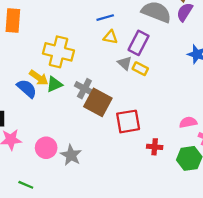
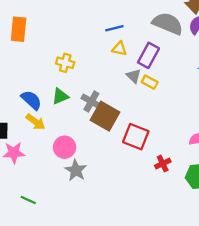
yellow cross: (58, 52) -> (65, 63), size x0.6
yellow arrow: (39, 78) -> (35, 122), moved
red square: (128, 121) -> (136, 137), turned 30
red cross: (155, 147) -> (163, 164), turned -32
pink circle: (46, 148) -> (65, 147), moved

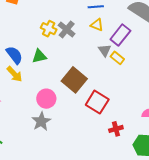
gray cross: (91, 102) -> (67, 29), moved
pink circle: (65, 147) -> (46, 99), moved

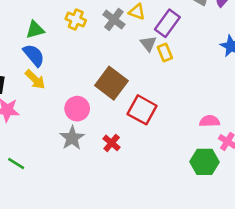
gray cross: (67, 29) -> (114, 19), moved
green triangle: (39, 56) -> (35, 30), moved
yellow rectangle: (117, 58) -> (165, 52), turned 32
red cross: (116, 129) -> (112, 143), moved, turned -32

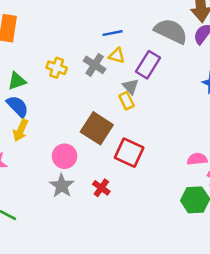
yellow rectangle: (165, 52) -> (127, 101), moved
yellow arrow: (35, 79) -> (21, 130), turned 75

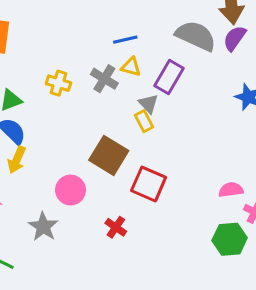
gray star: (62, 186) -> (43, 227), moved

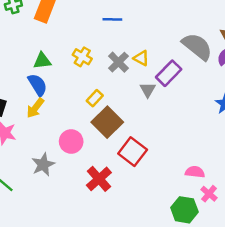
blue line: (125, 40) -> (112, 19), moved
yellow rectangle: (144, 121) -> (95, 98), moved, turned 56
red cross: (116, 227) -> (99, 179), size x1.5

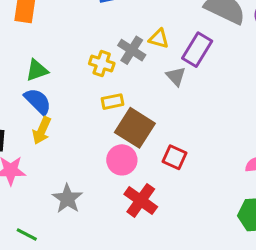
yellow cross: (82, 57) -> (102, 64), moved
yellow rectangle: (95, 98) -> (113, 102), turned 49
pink circle: (71, 142) -> (122, 160), moved
red square: (133, 152) -> (175, 157), size x0.7

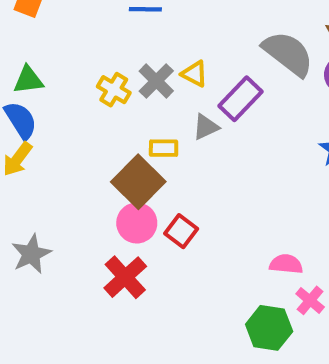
gray triangle: (176, 76) -> (206, 127), turned 35
yellow rectangle: (113, 102) -> (164, 148), moved
pink circle: (122, 160) -> (137, 223), moved

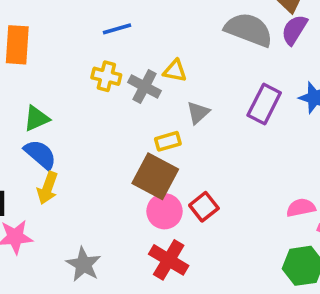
yellow cross: (114, 90) -> (106, 76), moved
purple rectangle: (241, 99) -> (264, 104), moved
red square: (181, 231) -> (204, 207), turned 32

